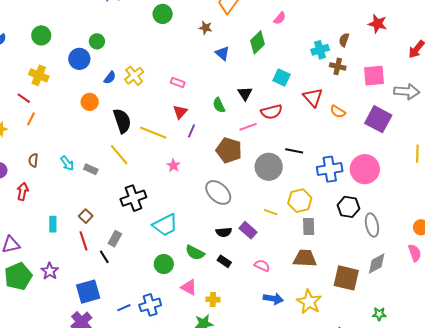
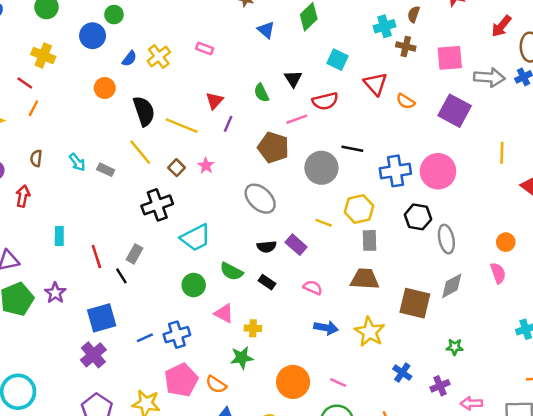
pink rectangle: (178, 83) -> (205, 49), moved
brown square: (86, 216) -> (177, 168), moved

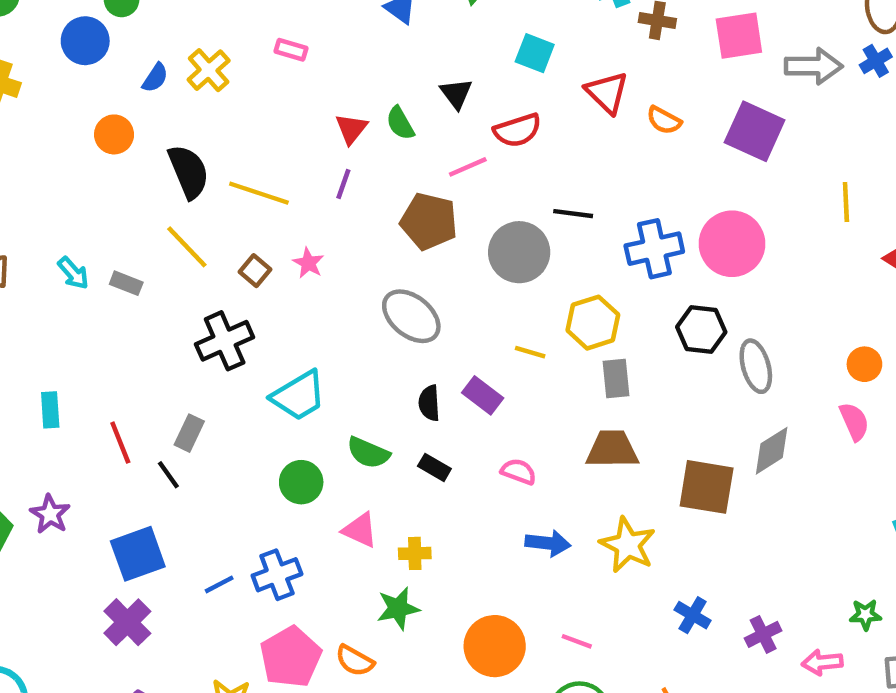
red triangle: (214, 101) -> (351, 129), moved
black semicircle: (267, 247) -> (429, 403), turned 96
green star: (455, 347) -> (865, 615), moved

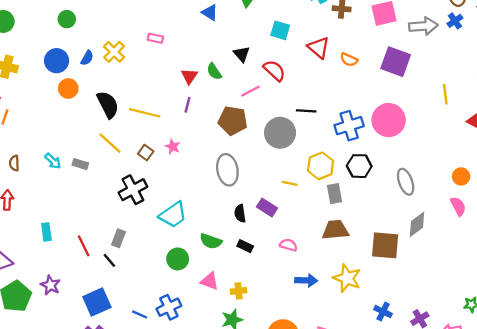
blue circle: (85, 41) -> (57, 61), moved
red semicircle: (517, 130) -> (274, 70), turned -115
gray ellipse: (411, 316) -> (227, 170), turned 44
black hexagon: (701, 329) -> (359, 166), moved
blue line: (219, 584) -> (140, 314), turned 56

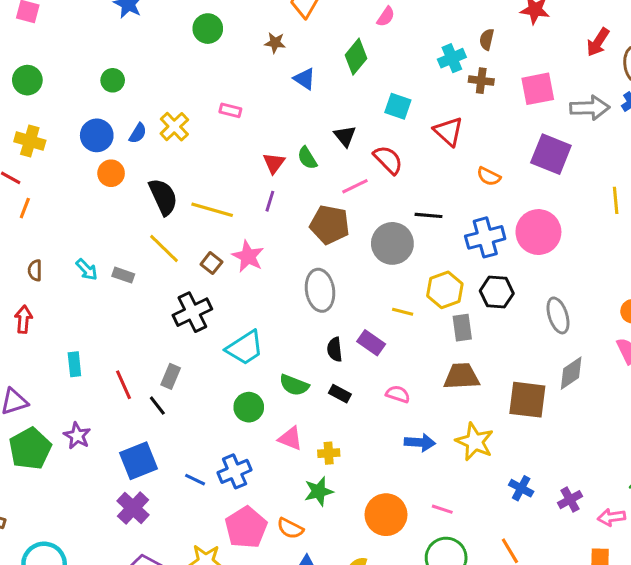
orange semicircle: (349, 60) -> (489, 176), moved
pink star: (173, 147) -> (248, 256), size x1.5

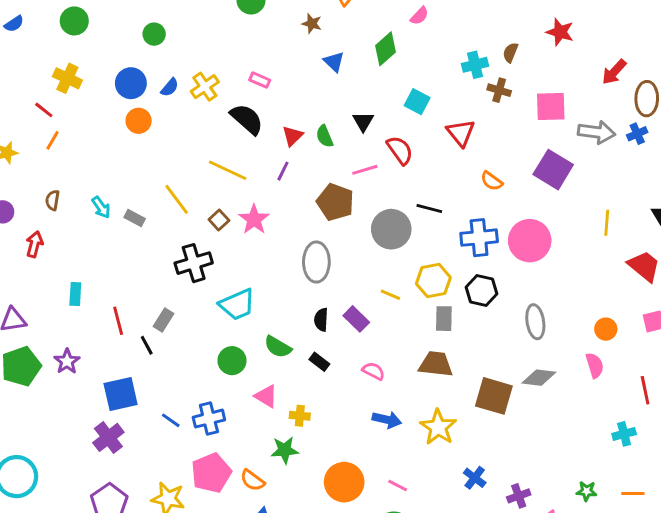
black semicircle: (163, 197) -> (247, 119), moved, turned -33
gray diamond: (571, 373) -> (539, 378), turned 32

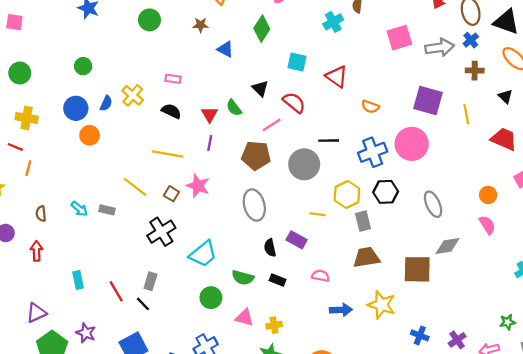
brown cross: (499, 90) -> (475, 71), moved
black semicircle: (247, 119) -> (171, 111), size x0.7
purple square: (553, 170) -> (428, 101), moved

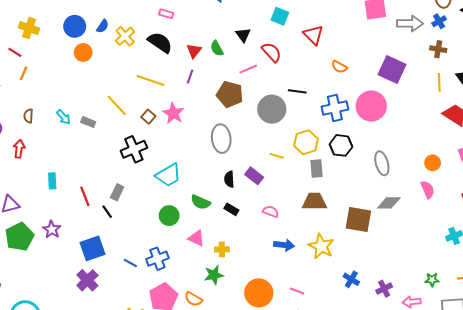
yellow cross: (133, 95) -> (125, 36), moved
black semicircle: (171, 111) -> (160, 42), size x1.4
yellow line: (466, 114) -> (439, 82), moved

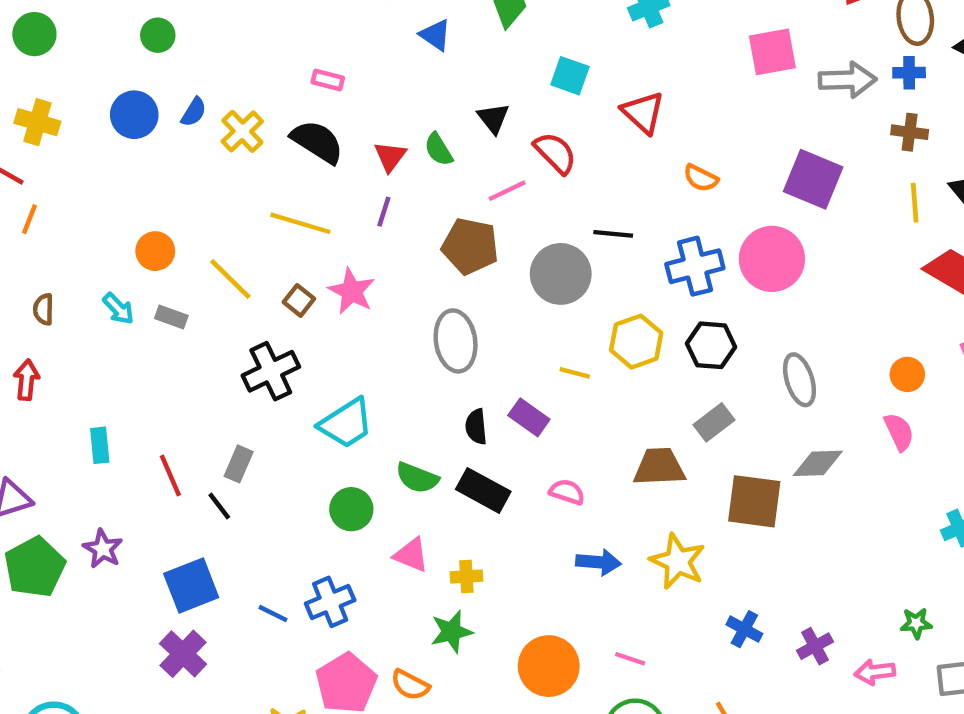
blue cross: (439, 21) -> (909, 73), turned 32
orange circle: (83, 52) -> (155, 251), moved
gray rectangle: (316, 168) -> (714, 422), moved, turned 60
black rectangle: (231, 209) -> (483, 490), size x1.6

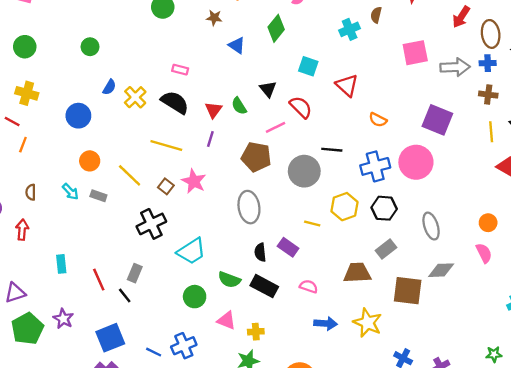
blue circle: (134, 115) -> (78, 116), moved

